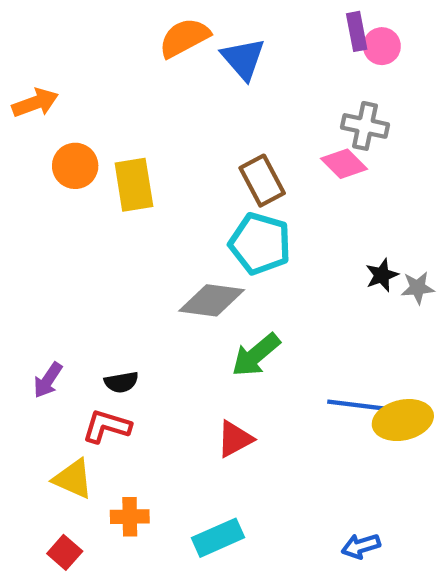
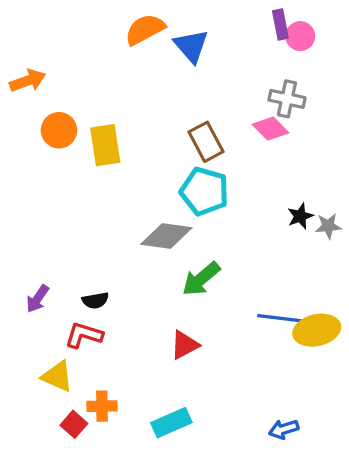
red square: (65, 552) -> (74, 424), moved

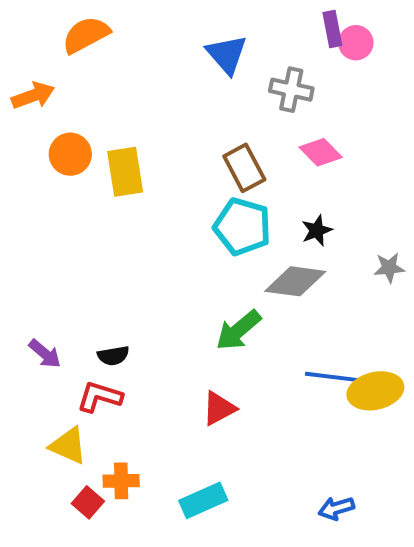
orange semicircle: (145, 29) -> (86, 35), moved
gray cross: (287, 99) -> (291, 90), moved
black star: (300, 216) -> (317, 230), moved
gray diamond: (166, 236) -> (295, 281), moved
purple arrow: (38, 299) -> (45, 354), turned -84

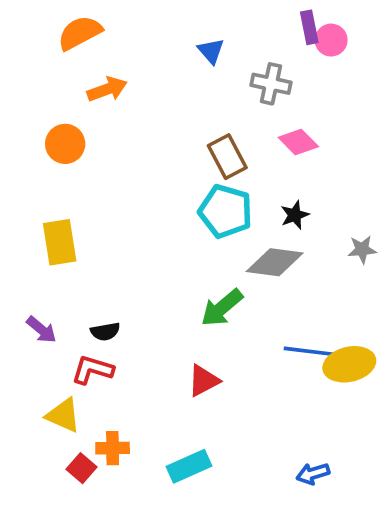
blue triangle: (227, 54) -> (211, 51), size x0.7
orange arrow: (33, 96) -> (107, 89), moved
yellow rectangle: (125, 172) -> (60, 242), moved

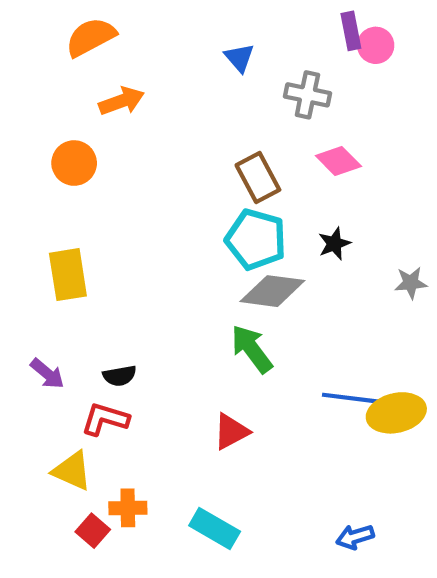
gray diamond: (275, 262) -> (272, 291), moved
green arrow: (222, 308) -> (252, 349), turned 93
cyan rectangle: (189, 466) -> (215, 529), turned 54

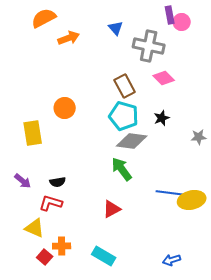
gray cross: (307, 95) -> (149, 46), size x1.4
orange arrow: (122, 101) -> (69, 38), moved
orange circle: (74, 163) -> (65, 108), moved

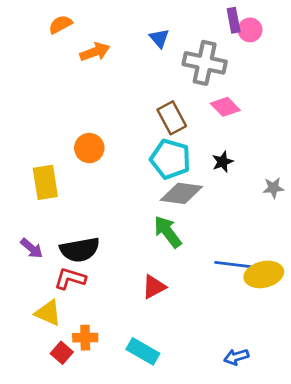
orange semicircle: (44, 18) -> (60, 24), size x0.7
black semicircle: (58, 182) -> (80, 250), size x1.8

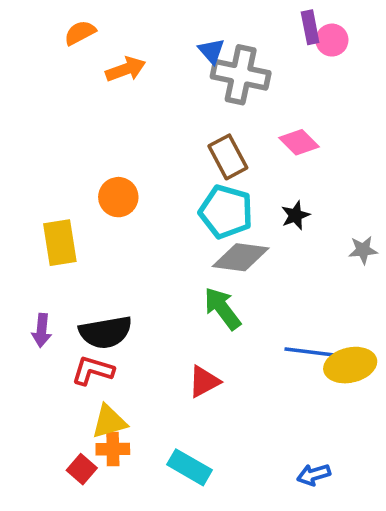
gray cross: (205, 63) -> (241, 75), moved
purple arrow: (32, 248) -> (42, 330), turned 55
yellow triangle: (48, 313) -> (109, 422), moved, turned -40

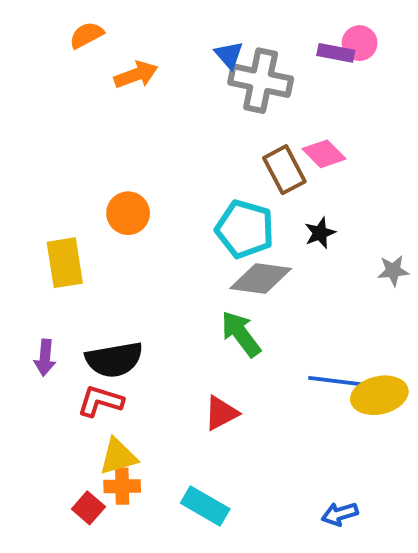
purple rectangle: (310, 27) -> (336, 53), moved, turned -68
brown rectangle: (228, 157) -> (284, 170), moved

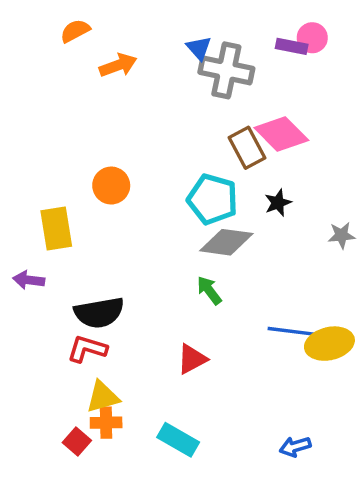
pink diamond: (324, 154) -> (281, 134), size x1.4
green arrow: (241, 334) -> (209, 290), size x0.7
purple arrow: (45, 358) -> (29, 280), moved, turned 92

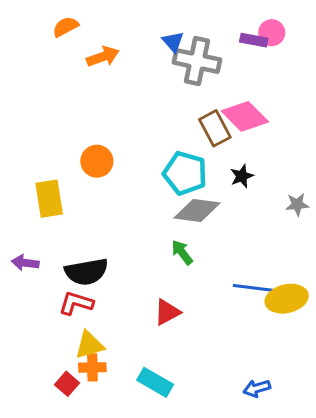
purple arrow: (29, 280) -> (25, 263), moved

